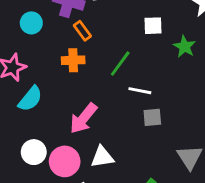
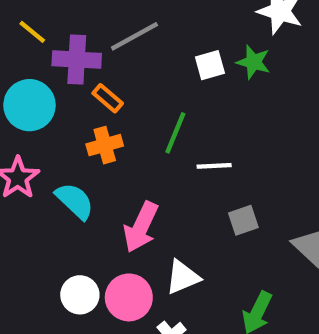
cyan circle: (31, 23) -> (29, 105), size x1.5
green star: (184, 47) -> (254, 62), moved
cyan semicircle: (30, 99) -> (75, 201), moved, turned -72
gray square: (152, 117) -> (243, 220), moved

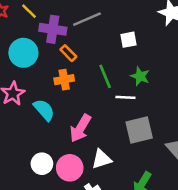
green star: (254, 62) -> (140, 76), moved
green line: (175, 133) -> (105, 76), turned -50
gray square: (243, 220) -> (139, 130), size x1.6

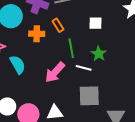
orange rectangle: (68, 53) -> (58, 25), moved
orange cross: (64, 80) -> (37, 34), moved
pink arrow: (80, 128) -> (55, 72), moved

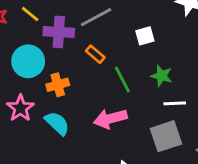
orange cross: (37, 34) -> (58, 85), moved
white line: (84, 68) -> (175, 103), moved
pink arrow: (55, 72) -> (110, 119), turned 50

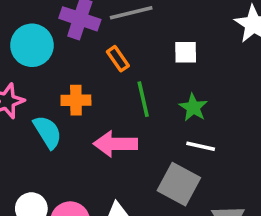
orange cross: (58, 85) -> (76, 100), moved
gray square: (166, 136) -> (179, 184), turned 32

